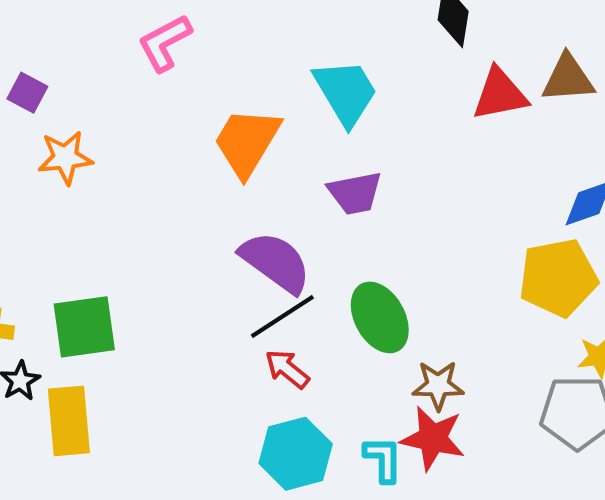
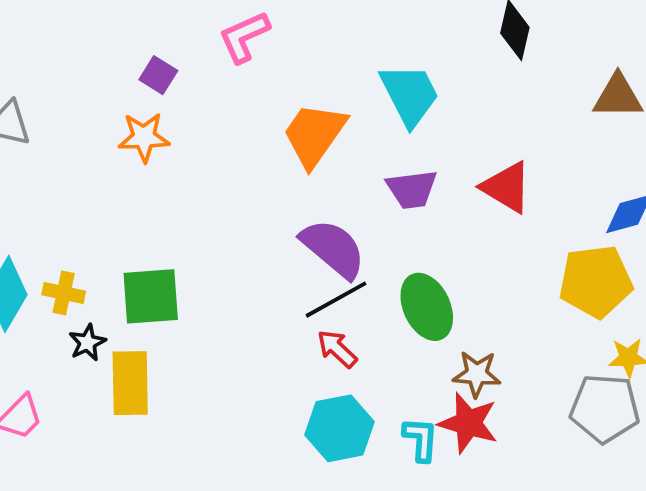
purple square: (27, 93) -> (158, 75), moved
red triangle: (500, 94) -> (506, 187), moved, turned 38

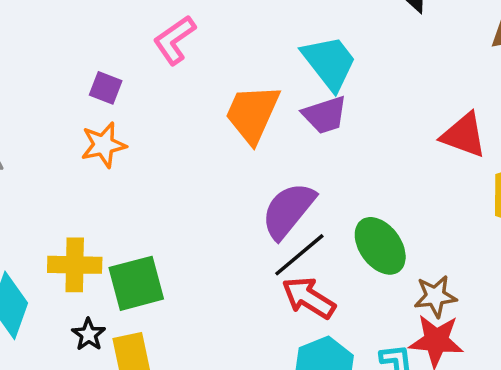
red triangle: (506, 187) -> (464, 135), moved
purple trapezoid: (412, 189) -> (325, 115), moved
purple semicircle: (333, 248) -> (288, 210), turned -80
yellow cross: (64, 293) -> (75, 265), moved, size x1.4
red arrow: (337, 349) -> (309, 298), size x1.4

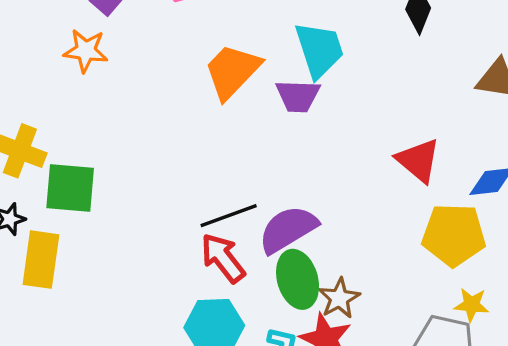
purple semicircle: (288, 210) -> (288, 229), moved
green ellipse: (380, 246) -> (298, 279), moved
brown star: (435, 296) -> (339, 298), turned 30

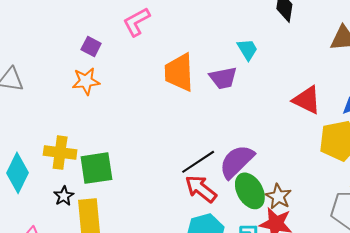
cyan trapezoid: (319, 50) -> (247, 49), moved, size x0.6
orange trapezoid: (232, 71) -> (179, 72), turned -33

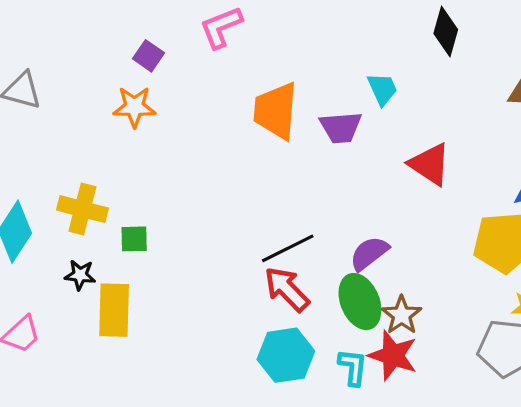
red triangle: (307, 100) -> (430, 164), moved
purple semicircle: (237, 162) -> (369, 253), moved, size x0.7
green square: (96, 168) -> (134, 239), size x0.6
black star: (64, 196) -> (80, 275), turned 30

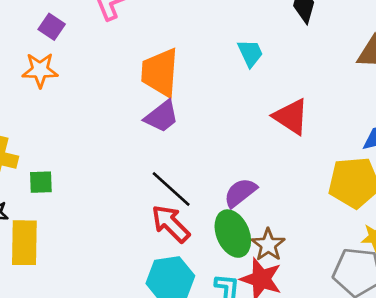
purple trapezoid: (341, 127) -> (162, 116), moved, turned -33
black line: (288, 248) -> (171, 189), turned 69

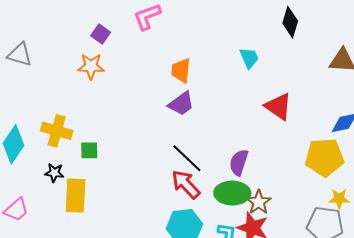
orange trapezoid: (160, 72) -> (181, 71), size x0.7
purple semicircle: (240, 193) -> (239, 162), turned -36
green ellipse: (233, 234) -> (232, 193), turned -68

